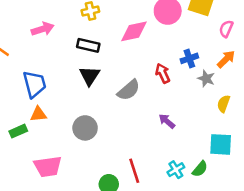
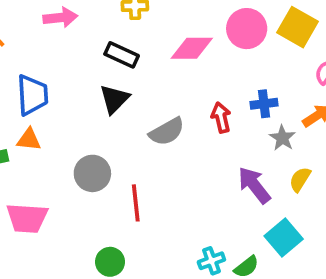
purple arrow: (167, 121) -> (254, 185), moved, size x1.5
cyan square: (221, 144) -> (284, 237), turned 35
red line: (134, 171) -> (136, 203), moved

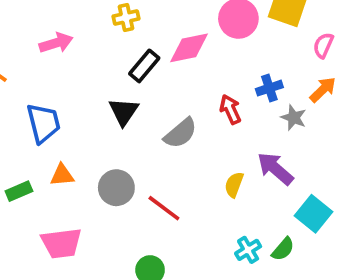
black rectangle: (122, 55) -> (144, 66), moved, turned -64
orange triangle: (29, 140) -> (62, 175), moved
yellow semicircle: (300, 179) -> (234, 185), moved
red line: (136, 203) -> (164, 208), turned -36

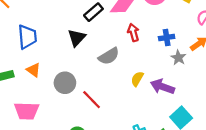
red arrow: (230, 109) -> (133, 32), moved
purple arrow: (275, 169) -> (162, 87), turned -30
orange triangle: (62, 175) -> (33, 70), turned 32
yellow semicircle: (234, 185) -> (137, 79), moved

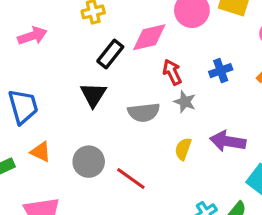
gray semicircle: (109, 56) -> (144, 112), turned 35
gray star: (178, 58) -> (185, 102), moved
yellow semicircle: (137, 79) -> (183, 149), moved

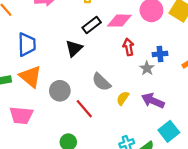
gray star: (185, 102) -> (147, 68), moved
gray semicircle: (144, 112) -> (101, 82), moved, turned 36
orange triangle: (41, 152) -> (31, 77), size x1.6

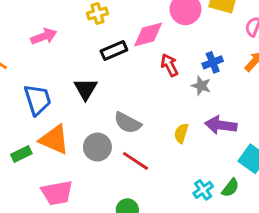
black rectangle: (92, 25) -> (114, 51), turned 30
black triangle: (74, 48) -> (86, 89), moved
gray semicircle: (101, 82) -> (128, 123), moved

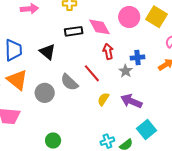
pink diamond: (148, 34) -> (100, 27), turned 60
black triangle: (86, 89) -> (47, 52), turned -36
red line: (135, 161) -> (92, 73), moved

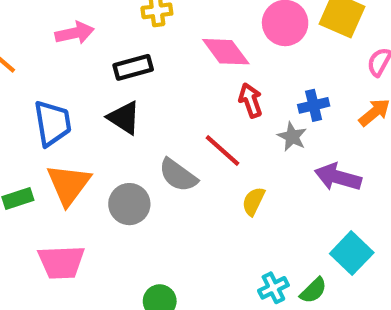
black rectangle: (74, 31) -> (133, 67), moved
orange triangle: (17, 80) -> (69, 184), turned 35
purple arrow: (131, 101) -> (338, 177), moved

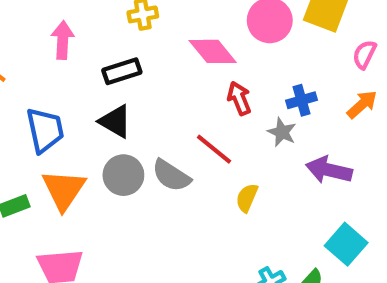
pink arrow: (75, 33) -> (63, 40), turned -72
gray circle: (129, 204) -> (123, 175), moved

